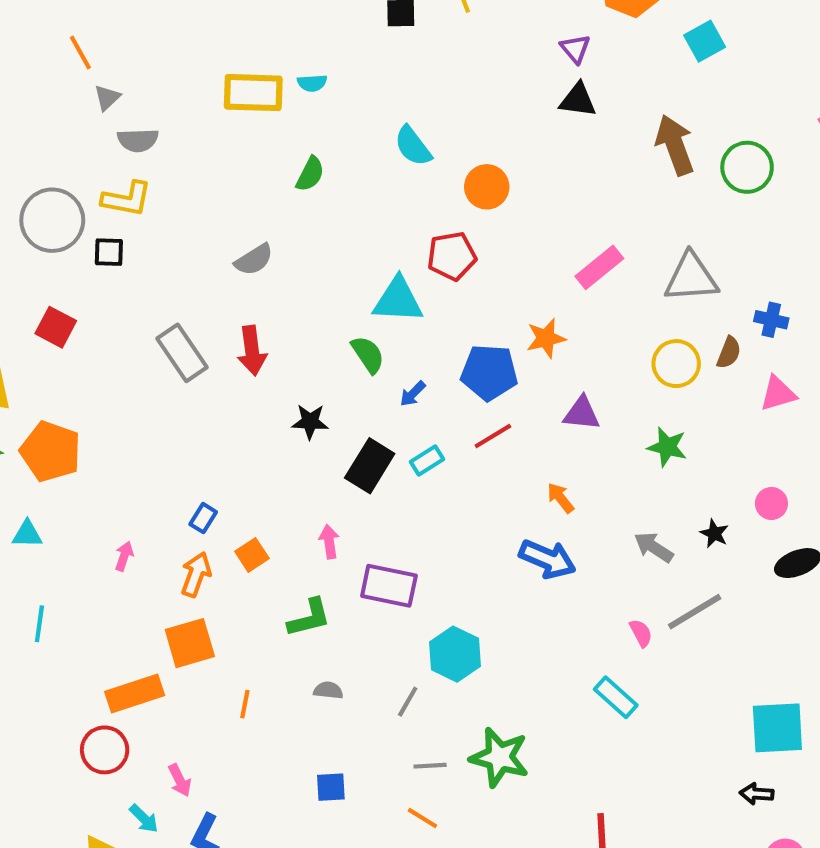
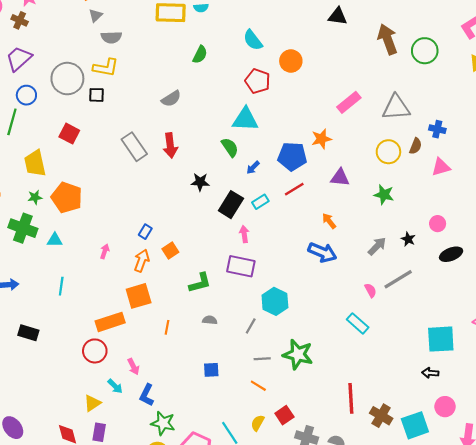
red pentagon: (452, 256) -> (258, 81), moved, turned 30
pink arrow: (329, 542) -> (244, 234), moved
gray arrow: (654, 547) -> (377, 246), turned 102

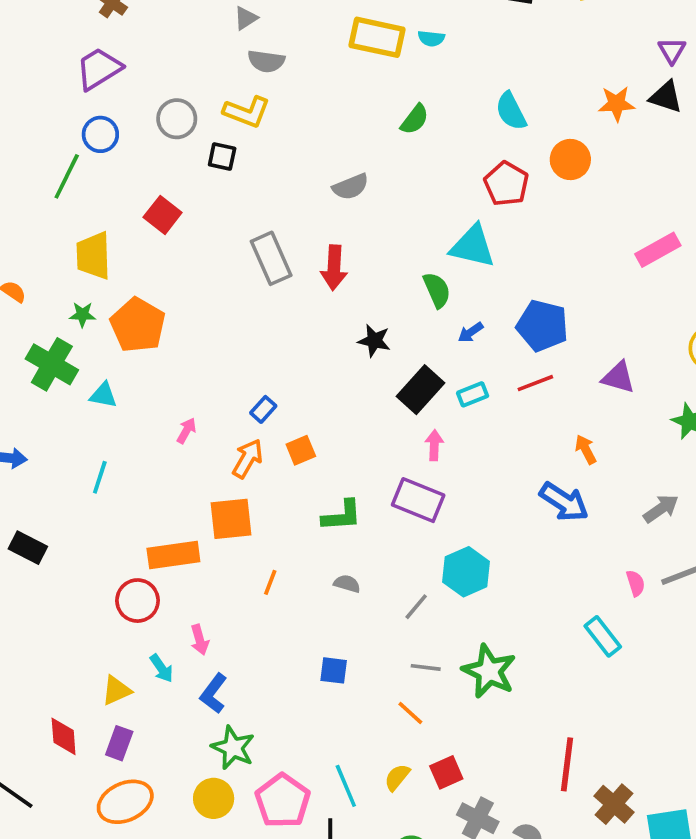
gray circle: (67, 79) -> (177, 119), size x0.7
orange star: (321, 139) -> (617, 104), moved

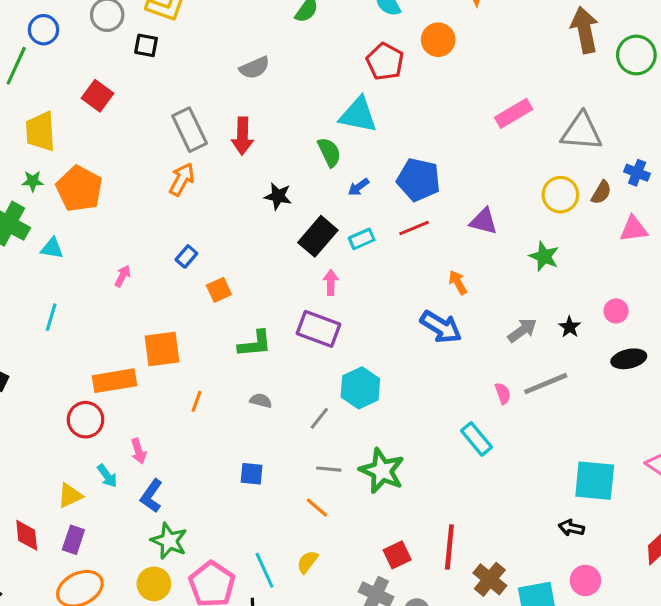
orange arrow: (248, 459) -> (182, 179), moved
red square: (446, 772) -> (397, 555), moved

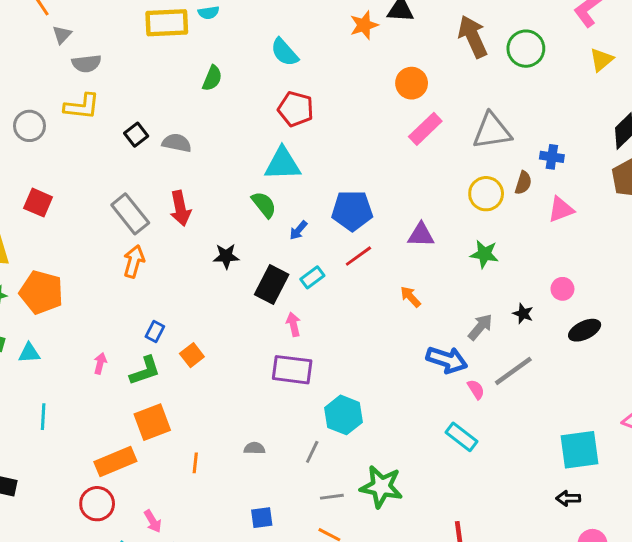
orange circle: (438, 40) -> (412, 83), moved
black square: (146, 45) -> (136, 135), moved, turned -35
gray semicircle: (254, 68) -> (177, 143), turned -132
blue arrow: (441, 327) -> (447, 360), moved
green L-shape: (255, 344) -> (145, 371), moved

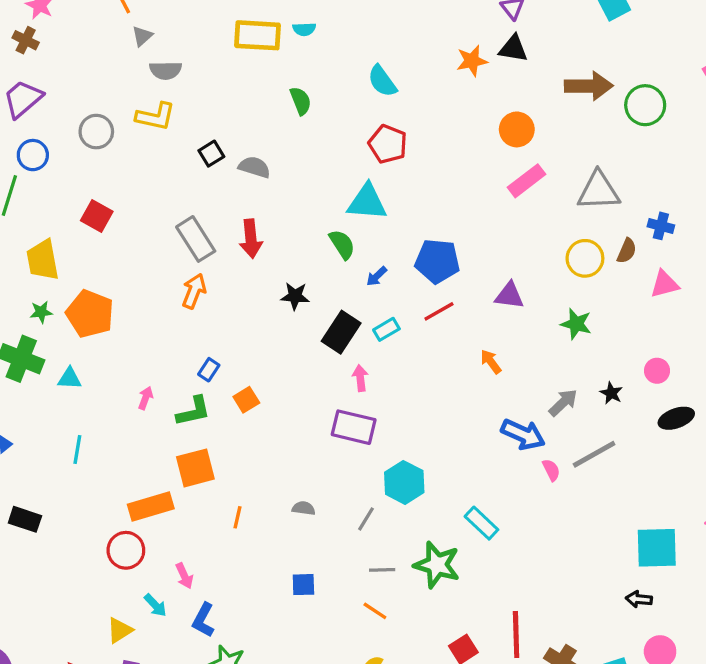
brown arrow: (473, 37) -> (589, 86), turned 108
green semicircle: (212, 78) -> (301, 101), turned -50
cyan rectangle: (461, 437) -> (481, 523), moved

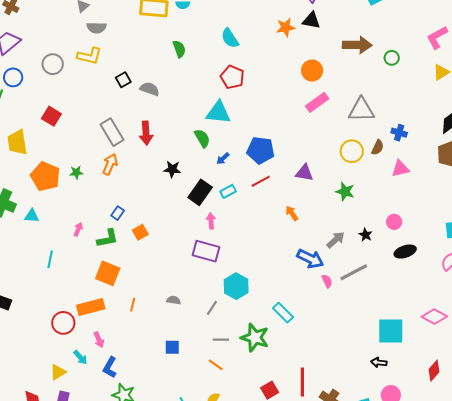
green circle: (645, 105) -> (392, 58), size x0.6
green star: (41, 312) -> (76, 172), moved
cyan line: (77, 449) -> (50, 259), moved
orange square: (195, 468) -> (108, 273), turned 35
orange rectangle: (151, 506) -> (91, 307), moved

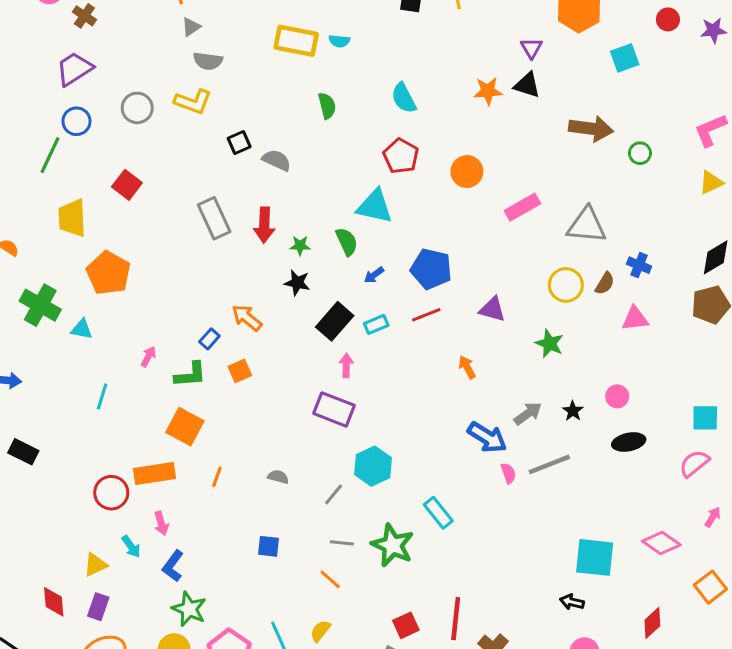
orange circle: (312, 71) -> (467, 172), moved
orange arrow: (110, 164) -> (247, 318), moved, turned -80
green star: (76, 172) -> (300, 246), moved

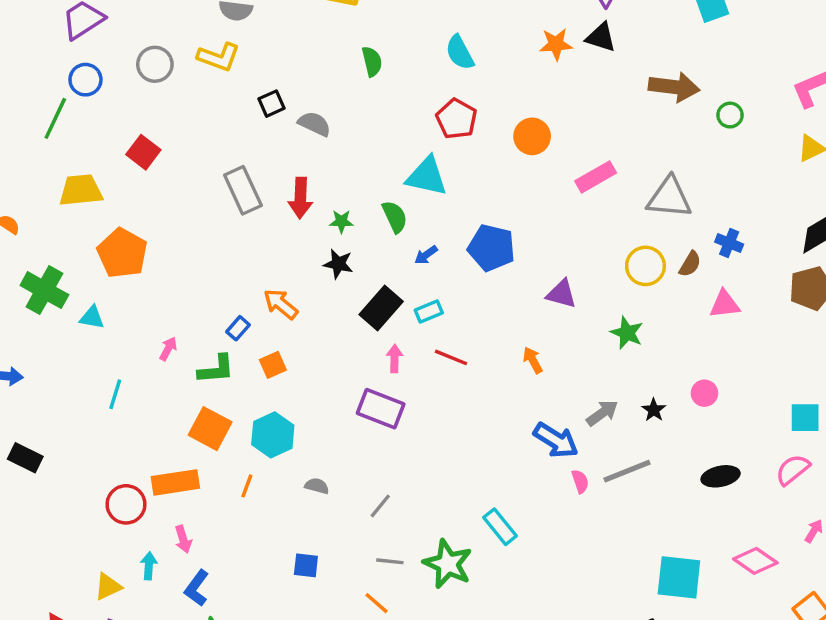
yellow trapezoid: (72, 218) -> (81, 190), turned 87
red line: (426, 315) -> (451, 357), moved, turned 44
black ellipse: (629, 442) -> (721, 476), moved
cyan hexagon: (373, 466) -> (273, 435), moved
cyan arrow: (131, 546) -> (149, 566), turned -140

